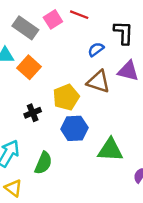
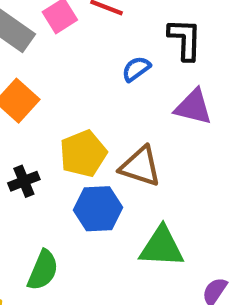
brown triangle: (98, 82) -> (140, 166), moved

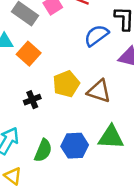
blue semicircle: (136, 69) -> (96, 35), size x1.5
blue hexagon: (98, 209) -> (75, 146), moved

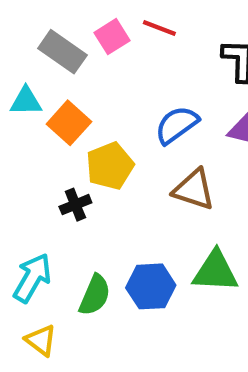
blue semicircle: (96, 35) -> (177, 125), moved
yellow pentagon: (66, 84) -> (110, 166), moved

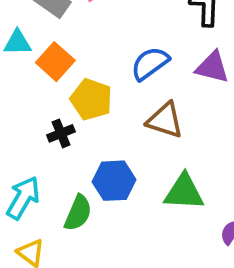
yellow pentagon: (110, 166) -> (91, 99), turned -30
blue hexagon: (151, 286) -> (114, 181), moved

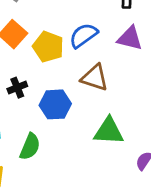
yellow pentagon: (91, 99) -> (48, 47), moved
blue hexagon: (114, 181) -> (55, 104), moved

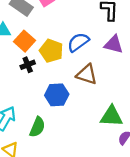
black cross: (17, 88) -> (28, 65), moved
green triangle: (109, 131) -> (111, 116), moved

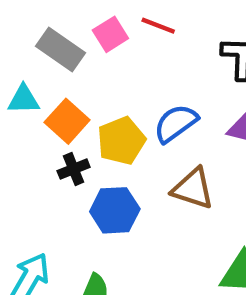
yellow pentagon: (51, 51) -> (121, 141), turned 30
blue hexagon: (57, 95) -> (115, 210), moved

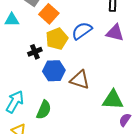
orange square: (67, 121) -> (49, 14), moved
brown triangle: (193, 189) -> (80, 80), moved

